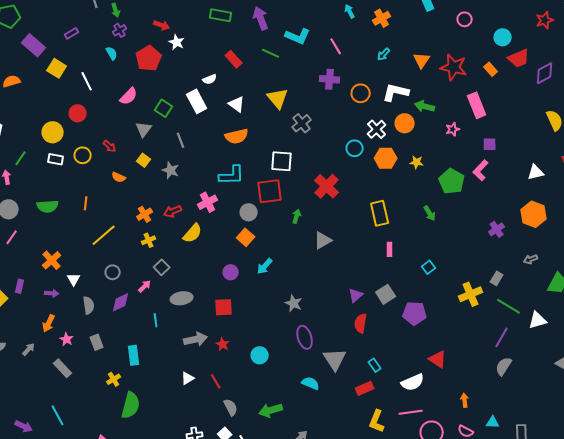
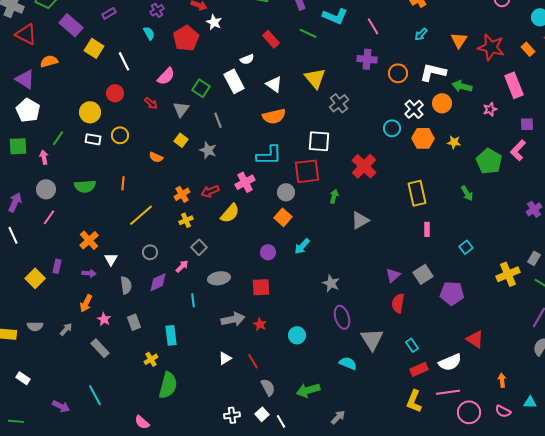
red arrow: (110, 146) -> (151, 103), moved
red rectangle: (365, 388) -> (419, 369), moved

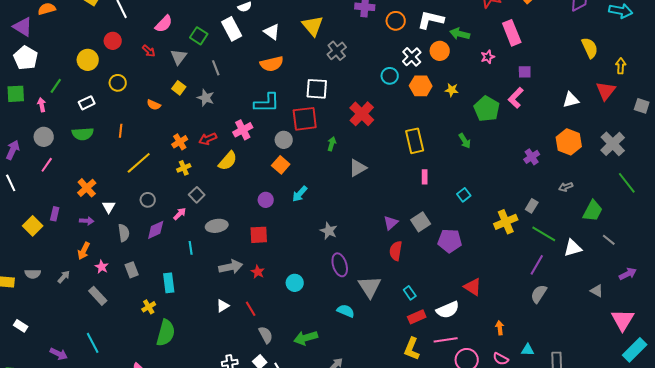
white rectangle: (93, 139) -> (87, 103), moved, turned -35

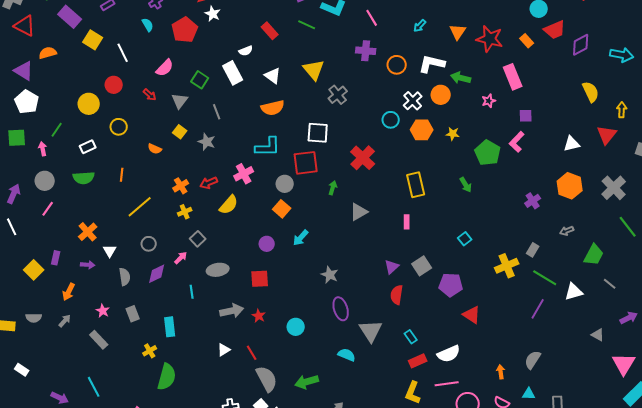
pink rectangle: (425, 177) -> (407, 222), moved
orange arrow: (84, 251) -> (69, 292), moved
red triangle: (473, 287) -> (472, 315), moved
gray semicircle: (539, 294) -> (533, 360), moved
gray semicircle: (266, 335) -> (267, 379), size x1.5

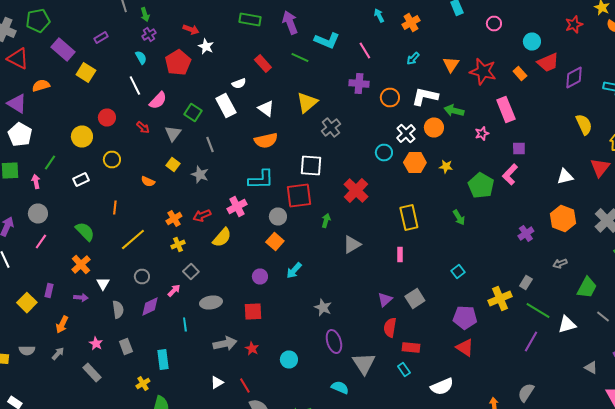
white line: (123, 53) -> (135, 86), moved
yellow triangle: (314, 70) -> (307, 102), turned 30
green semicircle: (84, 178) -> (85, 232), moved, turned -130
purple pentagon: (451, 285) -> (465, 318), moved
red rectangle: (418, 361) -> (411, 348), moved, turned 30

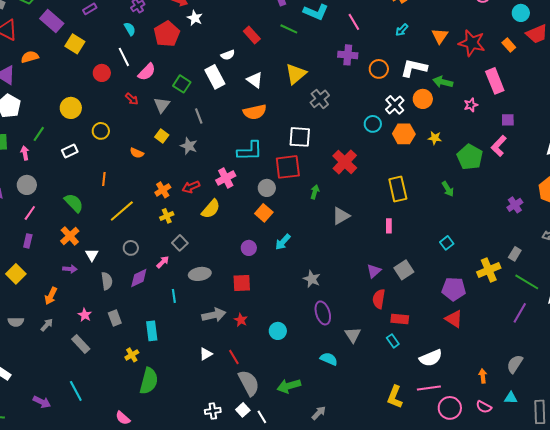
red circle: (107, 118) -> (102, 73), moved
purple rectangle: (49, 290) -> (28, 241), moved
gray triangle: (364, 364) -> (353, 335), size x0.7

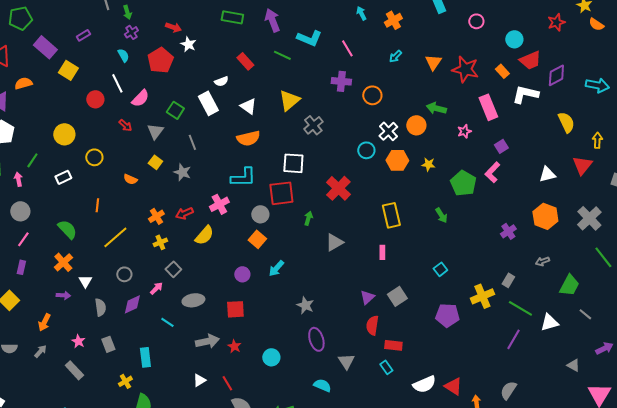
white L-shape: (414, 68) -> (525, 94), moved
purple square: (508, 120) -> (501, 146), turned -32
cyan line: (174, 296) -> (167, 322), turned -48
red triangle: (454, 319) -> (453, 386), moved

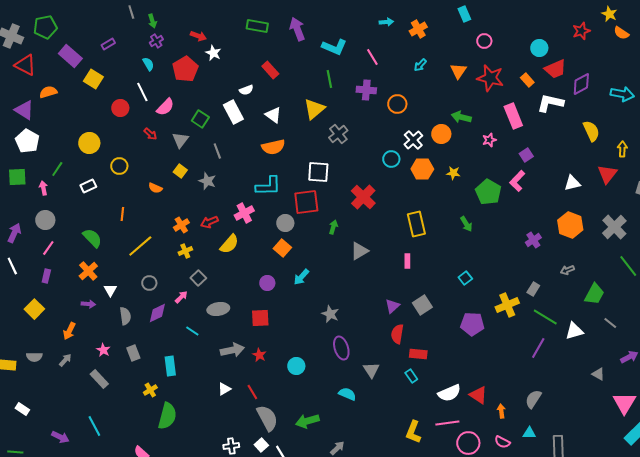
cyan arrow: (361, 13) -> (386, 22), turned 112
pink circle: (476, 21) -> (484, 41), moved
green line: (282, 55) -> (329, 79), moved, turned 54

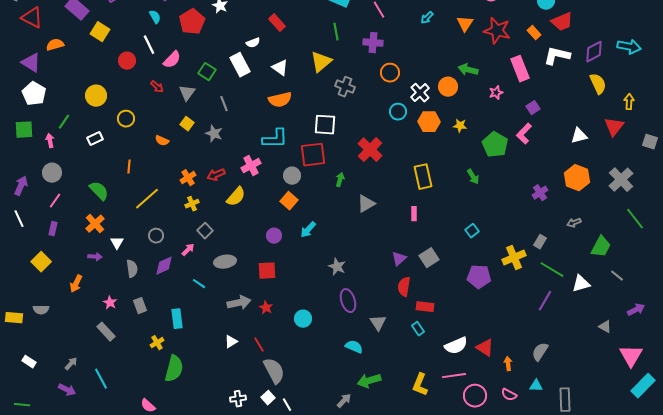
purple diamond: (581, 84) -> (594, 52), moved
orange circle: (397, 104) -> (390, 73), moved
gray cross: (338, 134) -> (345, 87), turned -30
gray arrow: (65, 360) -> (71, 364), moved
green arrow: (307, 421) -> (369, 381), moved

